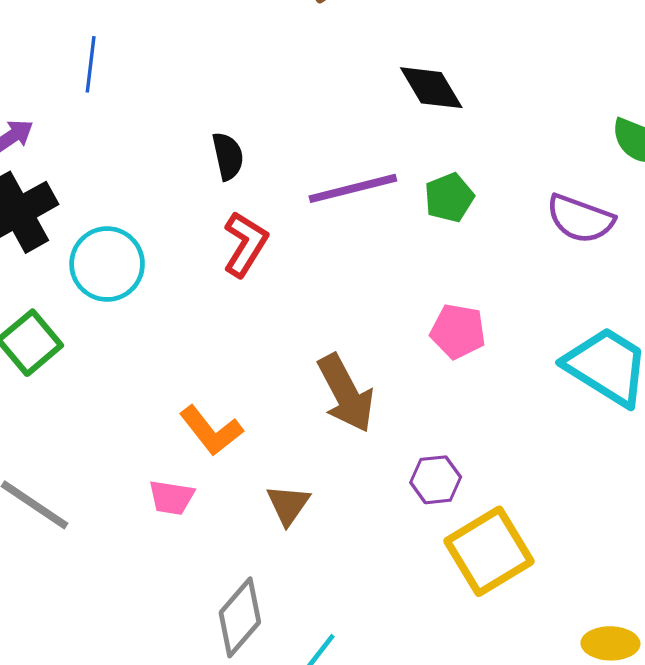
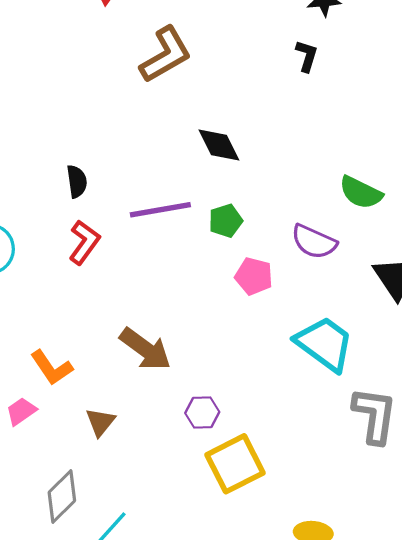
pink pentagon: (458, 331) -> (254, 276), moved
brown arrow: (346, 393) -> (145, 349), turned -30
pink trapezoid: (171, 497) -> (21, 411), turned 132

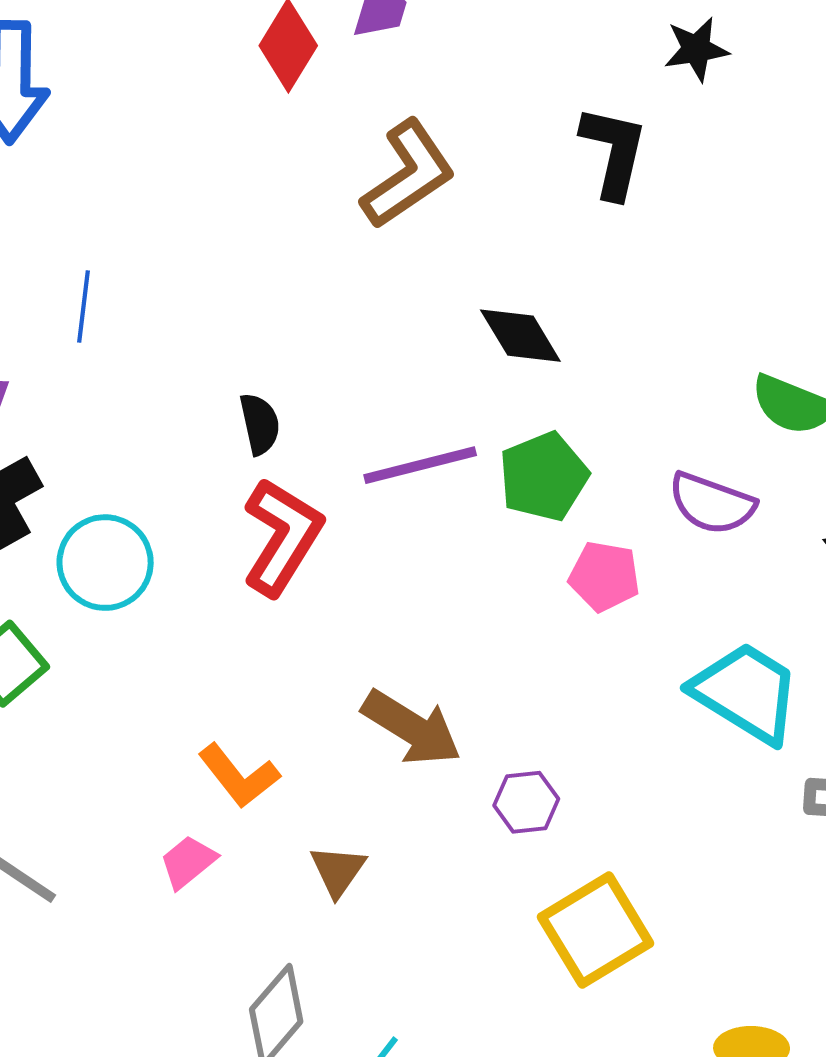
black L-shape: (307, 56) -> (614, 152), moved, size x1.6
green pentagon: (226, 221) -> (544, 477), size x1.4
red L-shape: (84, 242) -> (282, 537), size x1.4
purple hexagon: (202, 412) -> (526, 802), moved

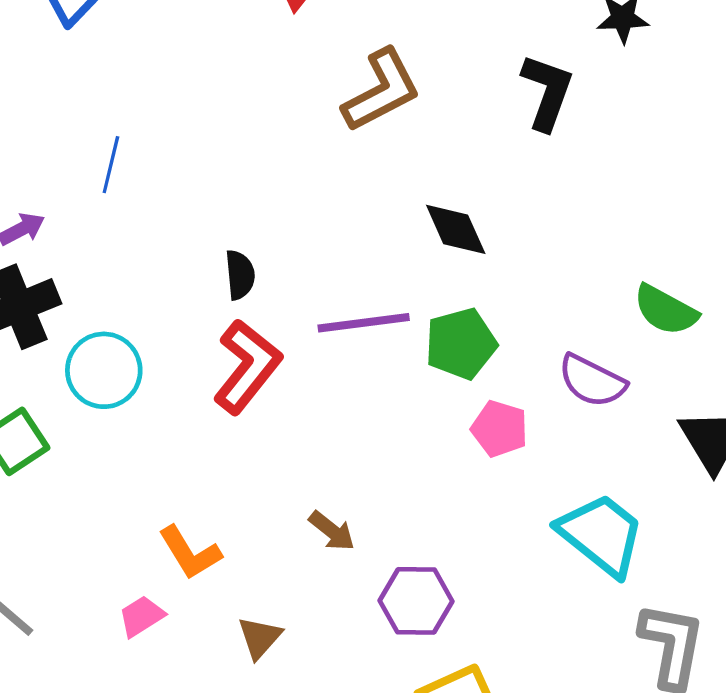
brown arrow: (412, 728) -> (332, 531), size x0.6
purple hexagon: (526, 802) -> (416, 601), size x1.4

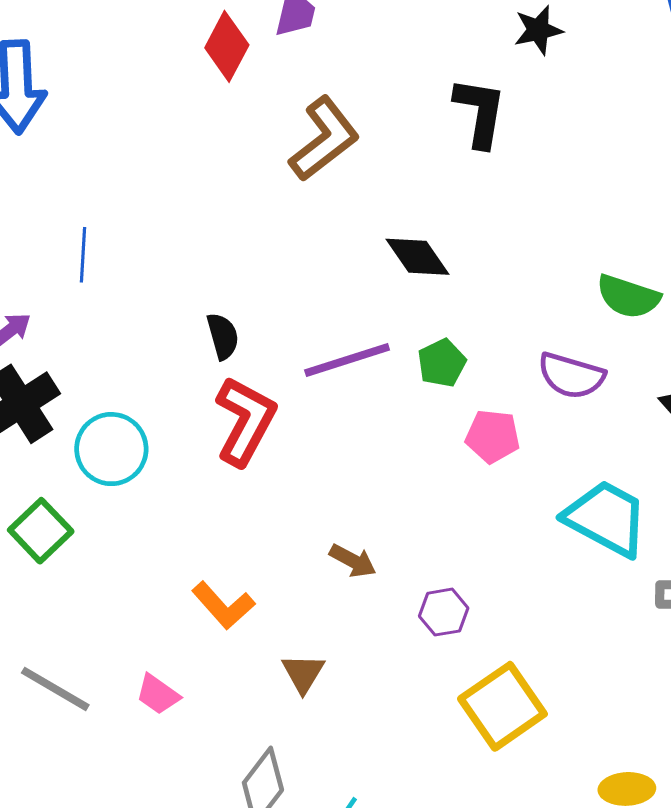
green pentagon: (461, 344) -> (442, 363), size x0.7
purple hexagon: (416, 601) -> (444, 612), size x0.7
pink trapezoid: (141, 616) -> (158, 694), moved, turned -102

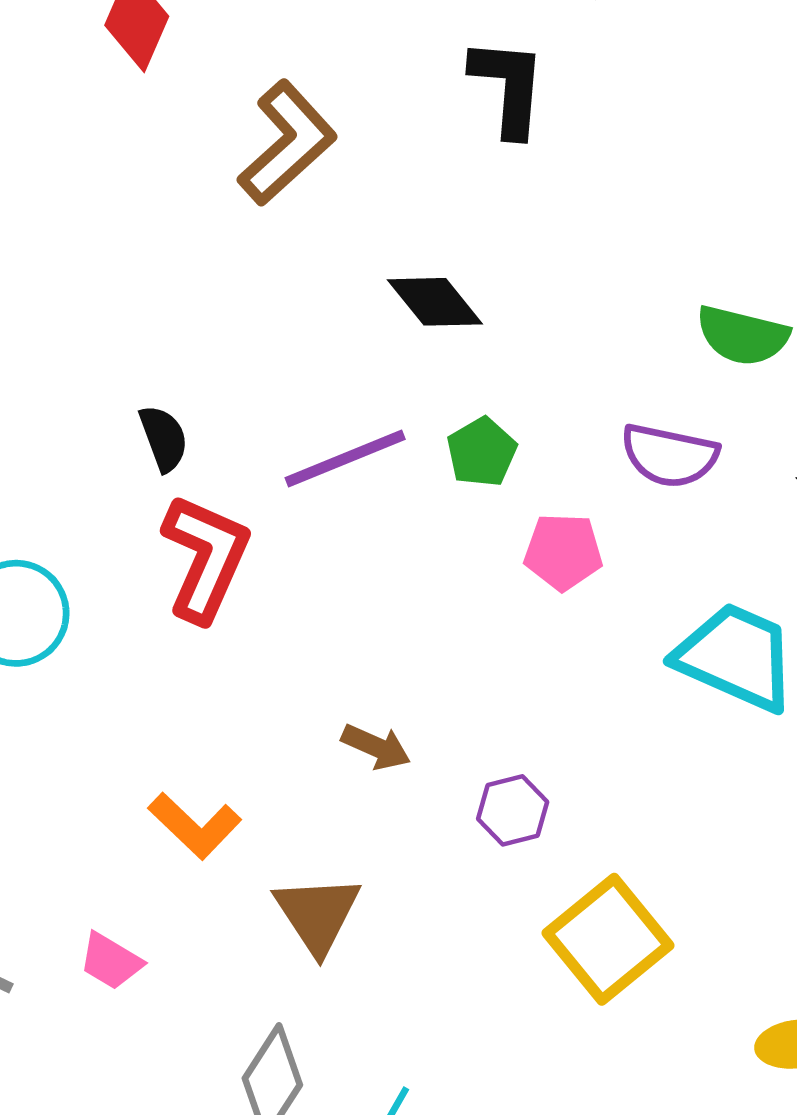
brown triangle: (303, 673) -> (317, 914), size x1.4

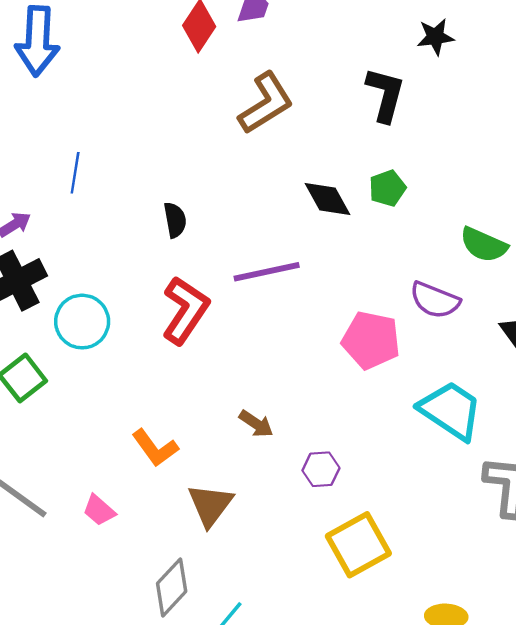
black semicircle: (164, 438) -> (175, 220), moved
green pentagon: (482, 452) -> (387, 188), moved
pink pentagon: (563, 552) -> (371, 340), size x1.4

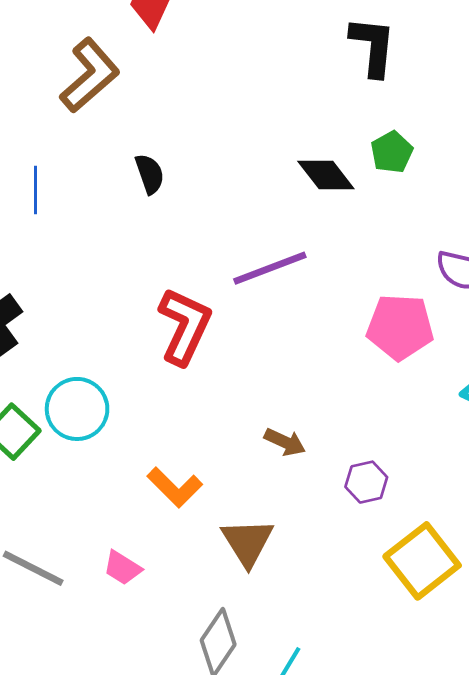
brown L-shape: (266, 103) -> (90, 75), moved
black semicircle: (175, 220) -> (150, 174), moved
cyan circle: (82, 322) -> (77, 409), moved

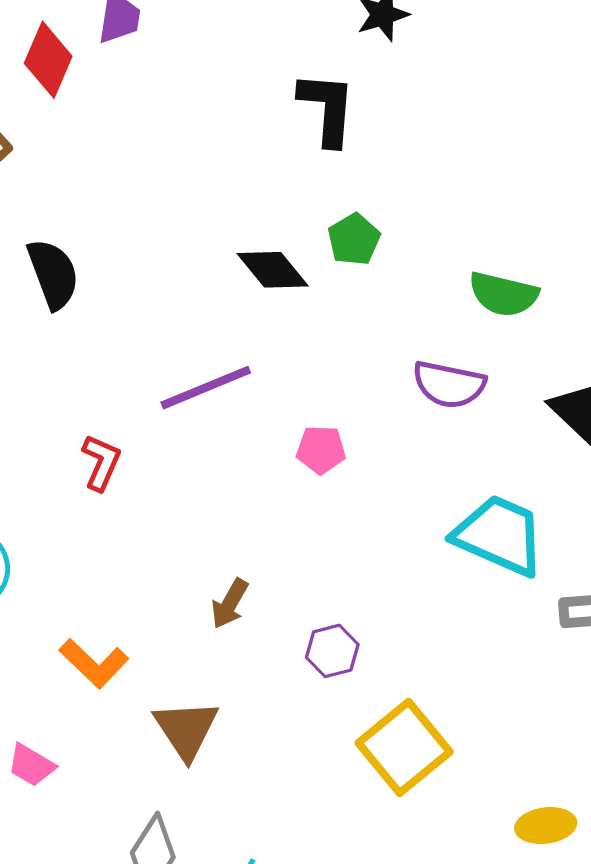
black semicircle: (150, 174) -> (53, 274), size x1.4
red L-shape: (185, 326) -> (101, 462), size x0.6
pink pentagon: (400, 327) -> (321, 450), moved, size x0.6
brown arrow: (285, 442) -> (230, 604), turned 96

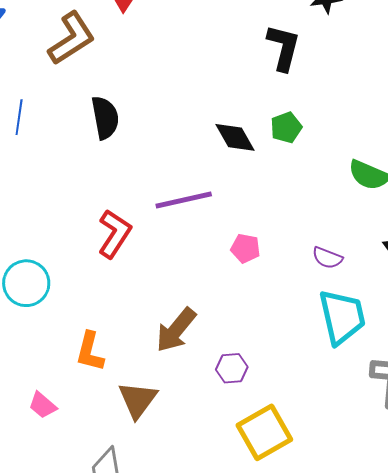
purple semicircle: (449, 384) -> (327, 258), moved, size x0.7
red L-shape: (101, 462) -> (114, 234), size x1.4
cyan trapezoid: (499, 535) -> (342, 317), turned 44
brown arrow: (230, 604) -> (176, 330), size x1.6
orange L-shape: (94, 663) -> (90, 352), turned 51

